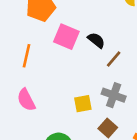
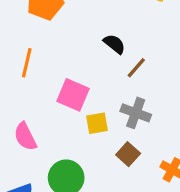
pink square: (66, 37) -> (73, 95), moved
pink semicircle: (26, 100) -> (25, 137), moved

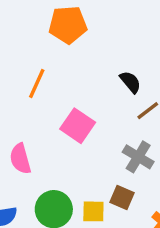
yellow square: (97, 123) -> (93, 211), moved
brown square: (128, 154) -> (122, 198), turned -30

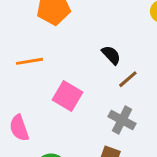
orange line: (37, 84) -> (29, 61), turned 60

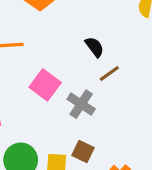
gray cross: (122, 120) -> (81, 104), moved

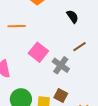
black semicircle: (94, 47) -> (72, 16), moved

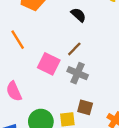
orange line: (17, 26) -> (18, 40), turned 72
brown line: (80, 47) -> (74, 49), moved

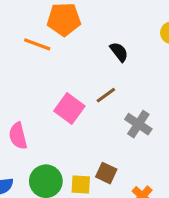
orange line: (18, 40) -> (37, 44), moved, turned -48
gray cross: (78, 73) -> (138, 124), moved

